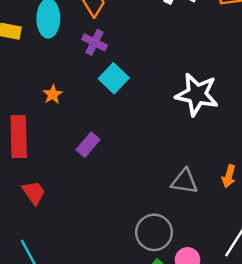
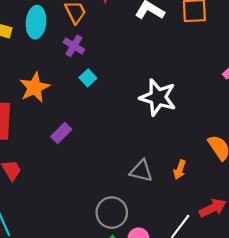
cyan square: (114, 78) -> (88, 78), size x0.7
orange star: (53, 94) -> (34, 87), size x1.8

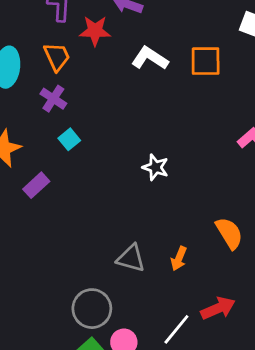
white star: (158, 97) -> (155, 167), size x0.6
purple rectangle: (61, 133) -> (36, 185), moved

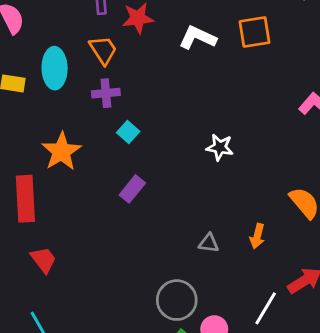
purple cross: (53, 99) -> (106, 93), turned -30
purple rectangle: (36, 185) -> (132, 189), moved
gray triangle: (131, 258) -> (209, 243), size x0.7

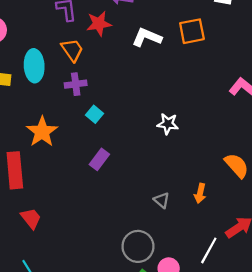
gray triangle: (209, 243) -> (162, 200), turned 35

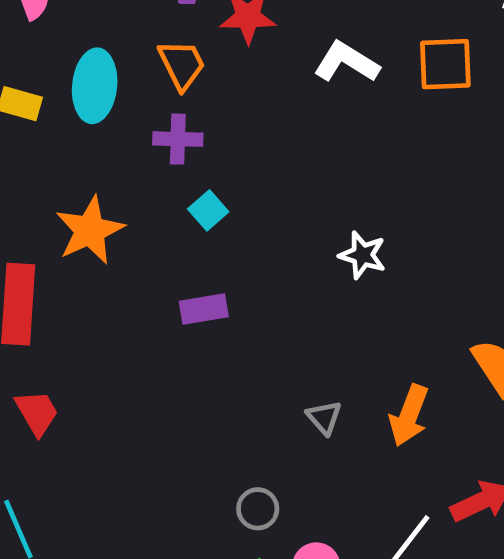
purple rectangle: (99, 159) -> (204, 309), turned 35
orange arrow: (200, 193) -> (409, 415), size x1.4
gray circle: (138, 246) -> (258, 509), size x0.6

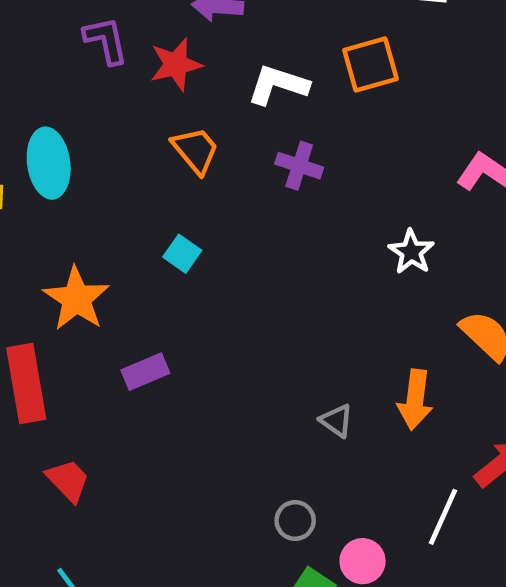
orange trapezoid: (182, 65) -> (195, 150), moved
purple cross: (178, 139) -> (299, 166), moved, turned 30
white star: (363, 255) -> (411, 252), moved, turned 30
purple rectangle: (204, 309) -> (145, 372), moved

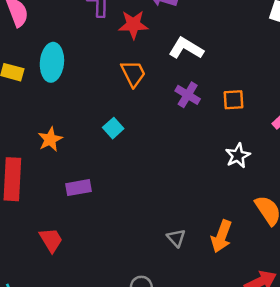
orange square: (370, 64) -> (233, 100), moved, size x0.7
orange star: (76, 299) -> (50, 139), size x0.7
red trapezoid: (68, 480) -> (51, 240), moved

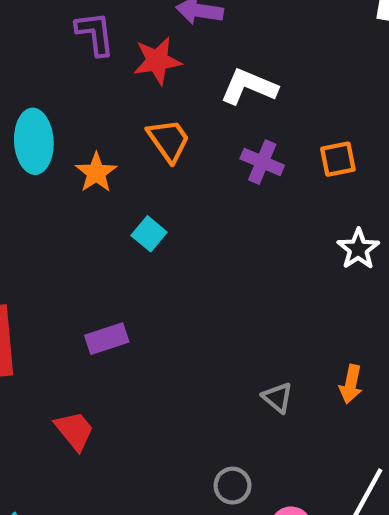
orange star: (50, 139) -> (96, 173), moved
orange arrow: (221, 236) -> (351, 384), size x0.7

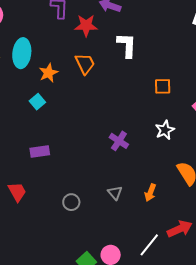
white L-shape: (249, 87) -> (127, 45), turned 60
purple cross: (262, 162) -> (119, 141), moved
cyan square: (149, 234) -> (37, 102), moved
gray circle: (232, 486) -> (71, 202), moved

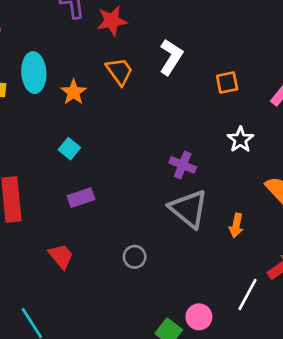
white L-shape: (127, 45) -> (171, 57), moved, turned 40
cyan square: (37, 102) -> (69, 149), moved
gray triangle: (115, 193) -> (189, 209), moved, size x2.0

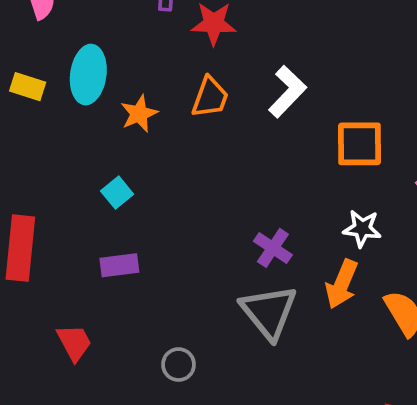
orange trapezoid: (119, 71) -> (210, 97), turned 44
orange square: (227, 83) -> (359, 144), size x1.5
white star: (240, 140) -> (362, 228), turned 30
orange arrow: (236, 225) -> (342, 284), moved, size x1.4

